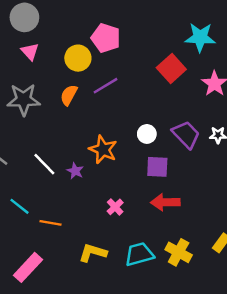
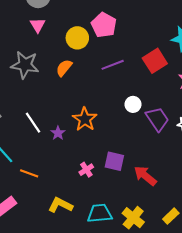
purple line: (105, 86) -> (113, 65), moved
white circle: (147, 134) -> (133, 104), moved
purple square: (157, 167) -> (114, 161), moved
red arrow: (165, 202) -> (145, 176), moved, turned 30

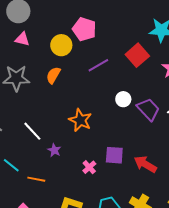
pink triangle: (38, 25) -> (22, 39), turned -35
purple star: (58, 133) -> (54, 150), moved

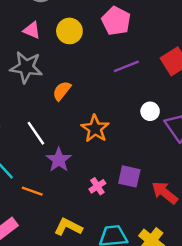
pink triangle: (22, 39) -> (32, 30), moved
yellow circle: (61, 45) -> (69, 31), moved
orange semicircle: (53, 75) -> (62, 91), moved
purple star: (54, 150) -> (59, 160), size x1.5

